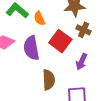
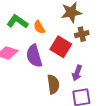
brown cross: (84, 30) -> (82, 34), turned -32
purple arrow: (82, 62) -> (77, 73), moved

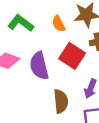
orange semicircle: (39, 27) -> (59, 24), moved

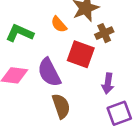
brown semicircle: (61, 101) -> (61, 106), moved

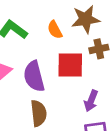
red square: (81, 54) -> (70, 65), turned -32

